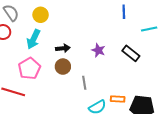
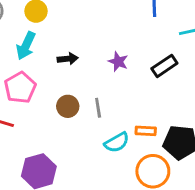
black rectangle: (131, 53) -> (164, 66), turned -72
brown circle: (63, 67) -> (68, 106), moved

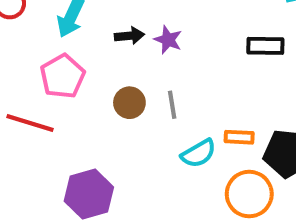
purple star: (118, 62) -> (168, 40), moved
black rectangle: (164, 66) -> (265, 46), turned 35

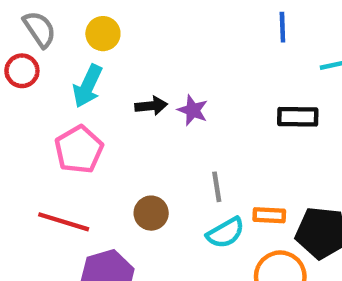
brown circle: (129, 103) -> (151, 213), moved
gray line: (172, 105) -> (217, 187), moved
red line: (30, 123) -> (64, 222), moved

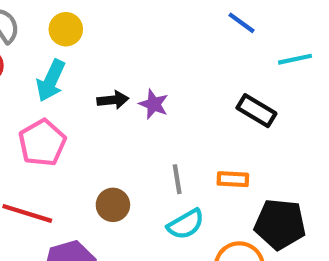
blue line: (282, 27) -> (241, 23), turned -52
black rectangle: (298, 117) -> (256, 111), turned 30
orange rectangle: (269, 215) -> (233, 179), moved

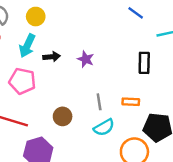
black arrow: (113, 100) -> (52, 57), moved
black rectangle: (256, 111) -> (144, 63), turned 60
pink pentagon: (42, 143) -> (22, 81), turned -30

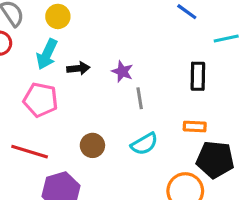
gray line: (99, 102) -> (140, 98), moved
orange rectangle: (131, 102) -> (195, 127), moved
cyan semicircle: (104, 127) -> (144, 144), moved

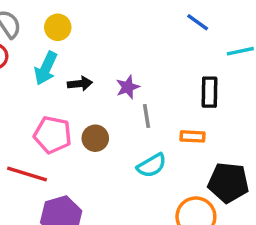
purple star: (122, 72) -> (128, 87), turned 30
pink pentagon: (41, 100) -> (53, 135), moved
orange rectangle: (195, 127) -> (193, 136), moved
brown circle: (92, 145) -> (95, 138), moved

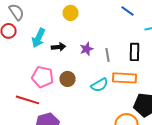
yellow circle: (58, 27) -> (70, 13), moved
gray line: (146, 116) -> (108, 55), moved
orange rectangle: (193, 136) -> (124, 78), size x1.6
cyan semicircle: (152, 165) -> (100, 85), moved

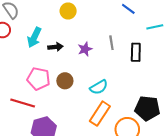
gray line: (108, 55) -> (111, 43), moved
orange rectangle: (124, 78) -> (100, 114), moved, turned -60

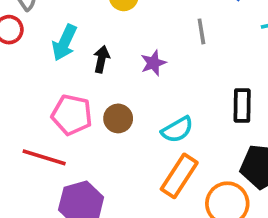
gray line: (111, 43) -> (201, 31), moved
black arrow: (55, 47) -> (101, 59), turned -72
black rectangle: (136, 52) -> (242, 106), moved

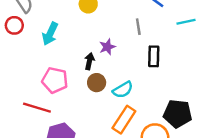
black arrow: (101, 59) -> (89, 61), moved
black rectangle: (242, 106) -> (154, 56), moved
brown circle: (118, 118) -> (97, 83), moved

